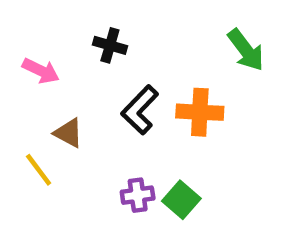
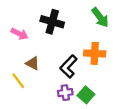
black cross: (110, 45) -> (52, 22), size x1.5
green arrow: (246, 50) -> (100, 17), moved
black L-shape: (140, 110) -> (68, 66), moved

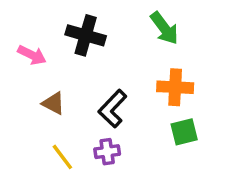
orange cross: (95, 53) -> (175, 87), moved
yellow line: (18, 81) -> (62, 157), moved
green square: (86, 95) -> (184, 132), moved, turned 35

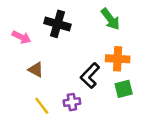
black L-shape: (112, 109) -> (90, 76), moved

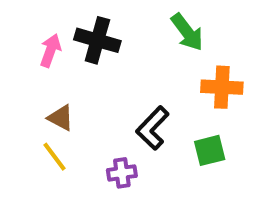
pink arrow: (21, 37) -> (50, 50), moved, turned -96
orange cross: (118, 59) -> (222, 87), moved
yellow line: (42, 106) -> (55, 157), moved

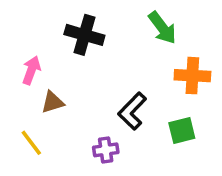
pink arrow: (50, 50) -> (31, 70), moved
brown triangle: (61, 118) -> (53, 102), turned -45
yellow line: (55, 157) -> (31, 143), moved

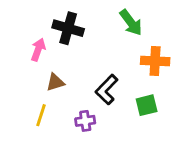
pink arrow: (31, 70) -> (38, 50), moved
brown triangle: (53, 102) -> (55, 82), moved
yellow line: (31, 143) -> (41, 115), moved, turned 55

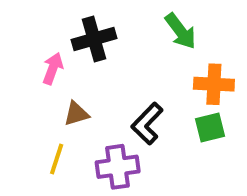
black cross: (68, 28) -> (94, 39), turned -32
green square: (147, 105) -> (210, 127), moved
purple cross: (85, 121) -> (118, 167), size x1.5

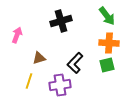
green arrow: (181, 31) -> (107, 16), moved
black cross: (94, 39) -> (61, 21), moved
pink arrow: (53, 69) -> (17, 35), moved

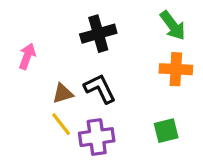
black L-shape: (75, 63) -> (100, 89), moved, turned 110
green square: (107, 65) -> (166, 131), moved
yellow line: (29, 81) -> (61, 124), moved, turned -56

